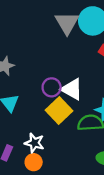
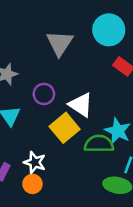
gray triangle: (67, 23) -> (60, 43), moved
purple circle: (52, 87) -> (44, 94), moved

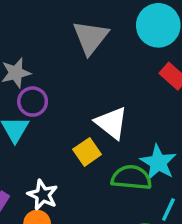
purple circle: (44, 94) -> (33, 102), moved
yellow square: (65, 128) -> (87, 152), size x0.7

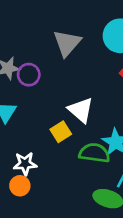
purple circle: (33, 102) -> (29, 75), moved
white star: (43, 195) -> (25, 164), turned -30

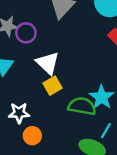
white triangle: (81, 110) -> (48, 63), moved
orange circle: (20, 186) -> (32, 136), moved

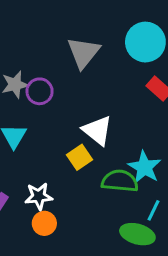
white triangle: (48, 63) -> (97, 131), moved
orange circle: (32, 136) -> (44, 223), moved

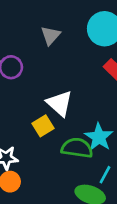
gray triangle: (83, 53) -> (51, 35), size x0.7

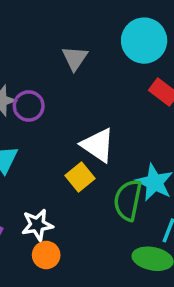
green semicircle: (77, 148) -> (128, 200), turned -80

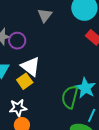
white triangle: (98, 145) -> (31, 66), moved
yellow square: (80, 177) -> (25, 81), moved

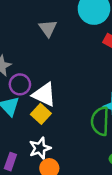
purple circle: (17, 41) -> (20, 84), moved

